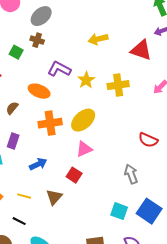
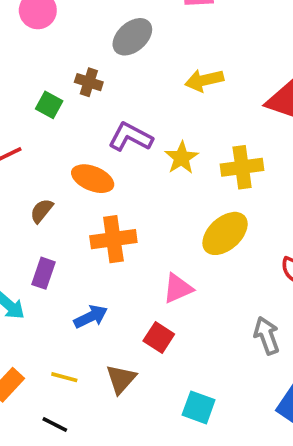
gray ellipse: (41, 16) -> (132, 37), moved
yellow ellipse: (83, 120) -> (225, 233), moved
cyan square: (119, 211) -> (199, 407), moved

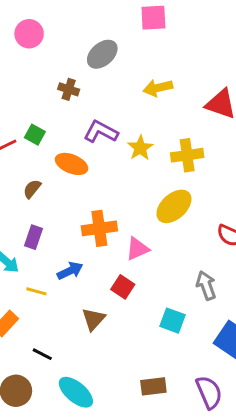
green square: (49, 105) -> (35, 135), moved
orange cross: (113, 239) -> (99, 228), moved
yellow line: (64, 377) -> (36, 291), moved
cyan square: (199, 407) -> (172, 321), moved

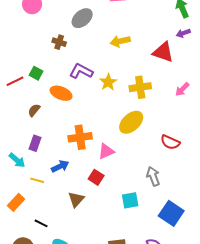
cyan square: (172, 321) -> (130, 200), turned -30

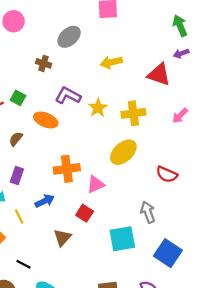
yellow line: (37, 180) -> (19, 217), turned 48
cyan square: (130, 200) -> (122, 239), size x1.4

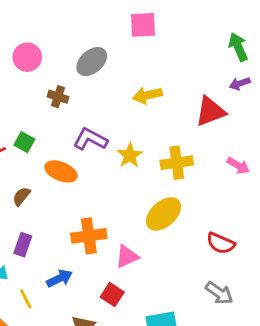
pink circle: (14, 21) -> (27, 57), moved
red triangle: (159, 74) -> (210, 111), turned -40
pink arrow: (180, 116) -> (238, 166), turned -105
gray arrow: (148, 212) -> (219, 293), moved, turned 145

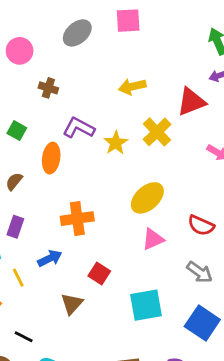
gray ellipse: (92, 62) -> (77, 33), moved
yellow cross: (177, 163) -> (157, 132), moved, turned -36
orange ellipse: (61, 171) -> (51, 158), turned 76
pink triangle: (127, 256) -> (153, 239), moved

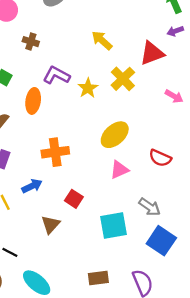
yellow arrow: (132, 87) -> (102, 40), turned 55
gray arrow: (200, 272) -> (150, 207), moved

